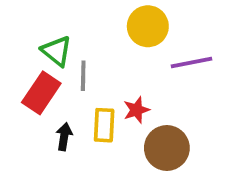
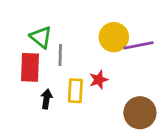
yellow circle: (148, 26) -> (114, 37), moved
red rectangle: (41, 93) -> (30, 67), turned -32
brown circle: (167, 148) -> (140, 113), moved

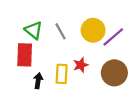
purple line: (139, 45) -> (113, 37), turned -30
gray line: (60, 55) -> (61, 31), moved, turned -30
brown circle: (140, 113) -> (114, 73), moved

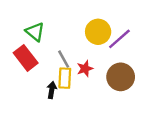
gray line: (61, 31) -> (64, 59), moved
red rectangle: (25, 55) -> (26, 58), turned -40
black arrow: (38, 81) -> (52, 90), moved

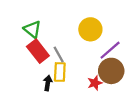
purple line: (119, 39) -> (110, 50), moved
red rectangle: (26, 58) -> (38, 51), moved
red star: (85, 69) -> (95, 83), moved

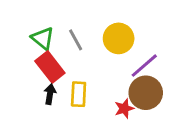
gray line: (59, 54) -> (76, 40), moved
black arrow: (48, 83) -> (50, 94), moved

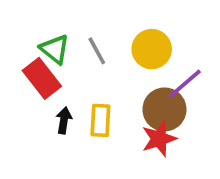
red rectangle: (50, 67) -> (42, 78), moved
brown circle: (146, 93) -> (164, 109), moved
red star: (124, 108) -> (159, 139), size x1.4

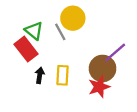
yellow circle: (152, 49) -> (73, 18), moved

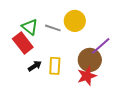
yellow circle: (73, 18) -> (75, 21), moved
gray line: (60, 32) -> (53, 28), turned -42
black arrow: (40, 75) -> (35, 66), turned 48

